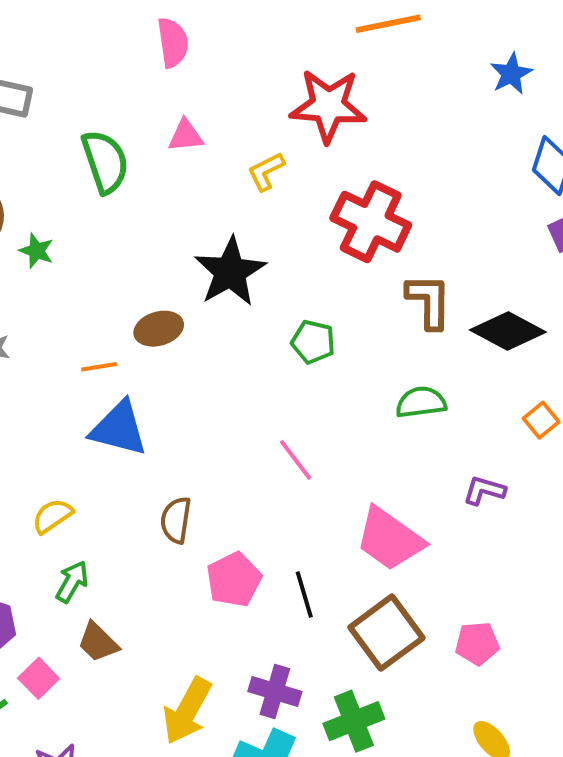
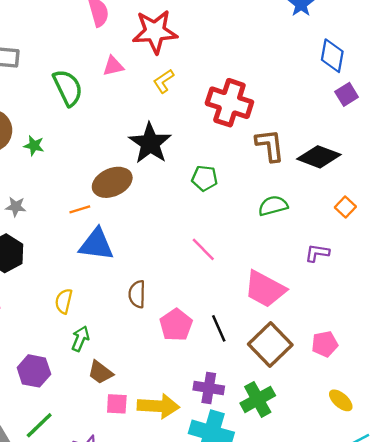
red star: (328, 106) -> (155, 32), moved
brown ellipse: (159, 329) -> (112, 182), size x1.4
yellow semicircle: (52, 516) -> (64, 301), turned -35
pink square: (39, 678) -> (117, 404), moved, turned -35
yellow arrow: (187, 711) -> (158, 406), turned -108

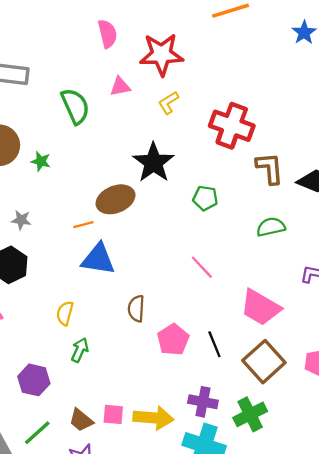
brown trapezoid: (100, 372) -> (81, 420), moved

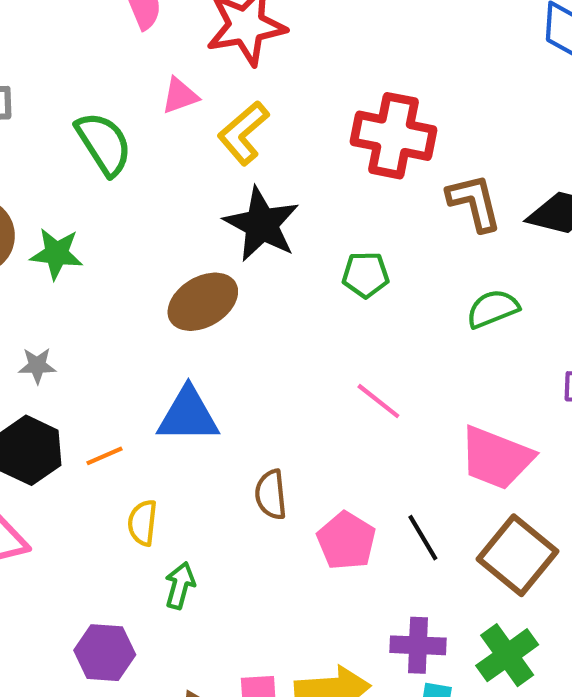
yellow L-shape: (168, 103) -> (243, 133), moved, size x1.4
green star: (41, 161) -> (56, 254), size x1.4
orange line: (83, 225) -> (104, 456), moved

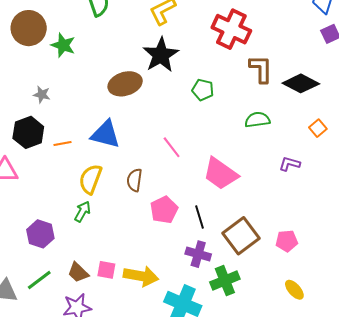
pink line: (378, 401) -> (172, 147), moved
pink trapezoid: (496, 458) -> (220, 174), moved
yellow semicircle: (143, 523) -> (90, 179), moved, size x1.4
purple cross: (418, 645) -> (198, 254), moved

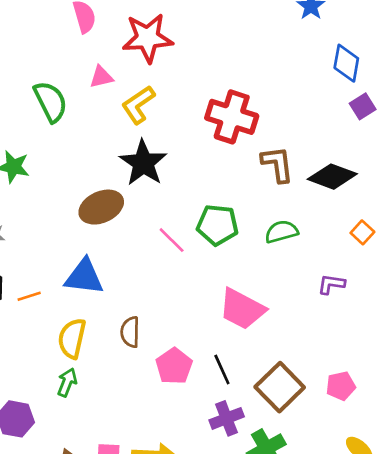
green pentagon: (203, 90) -> (217, 225), moved, size x1.4
pink line: (172, 147) -> (172, 240), moved
purple cross: (198, 254) -> (227, 418), turned -30

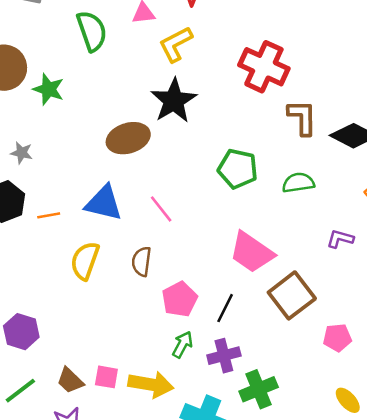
pink line: (172, 240) -> (161, 209), moved
black line: (222, 369) -> (225, 308), turned 44
green arrow: (67, 382) -> (182, 345), moved
brown square: (280, 387) -> (292, 295), moved

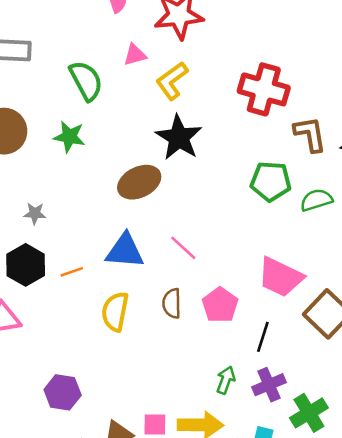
green star: (49, 89) -> (69, 137), moved
green pentagon: (238, 169) -> (271, 181), moved
pink pentagon: (180, 299) -> (220, 305), moved

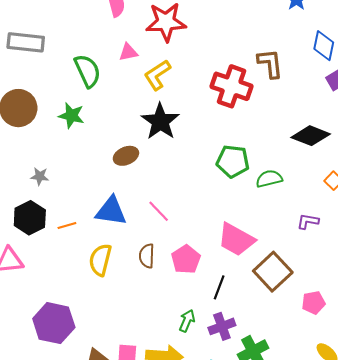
brown L-shape: (310, 134) -> (270, 63), moved
brown ellipse: (139, 182) -> (126, 156), size x0.7
purple hexagon: (63, 392) -> (54, 323), size x1.4

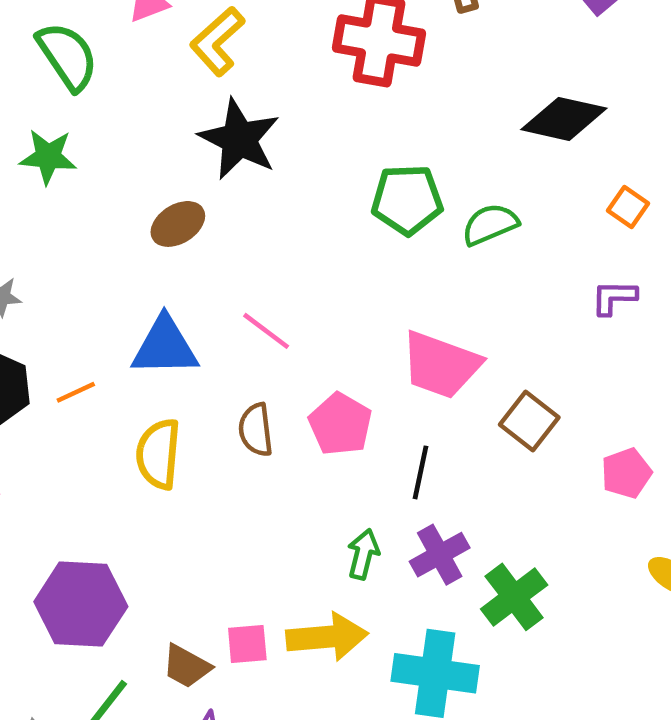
purple L-shape: (308, 221) -> (614, 297), moved
brown square: (273, 272) -> (529, 421), size x0.7

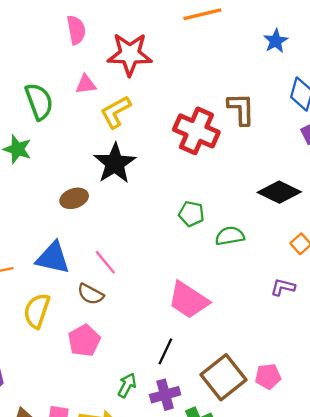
green pentagon: (407, 200) -> (191, 214), size x0.7
brown square: (529, 421) -> (223, 377), moved, size x1.5
pink pentagon: (340, 424) -> (84, 341), moved
brown semicircle: (256, 430) -> (90, 294), moved, turned -68

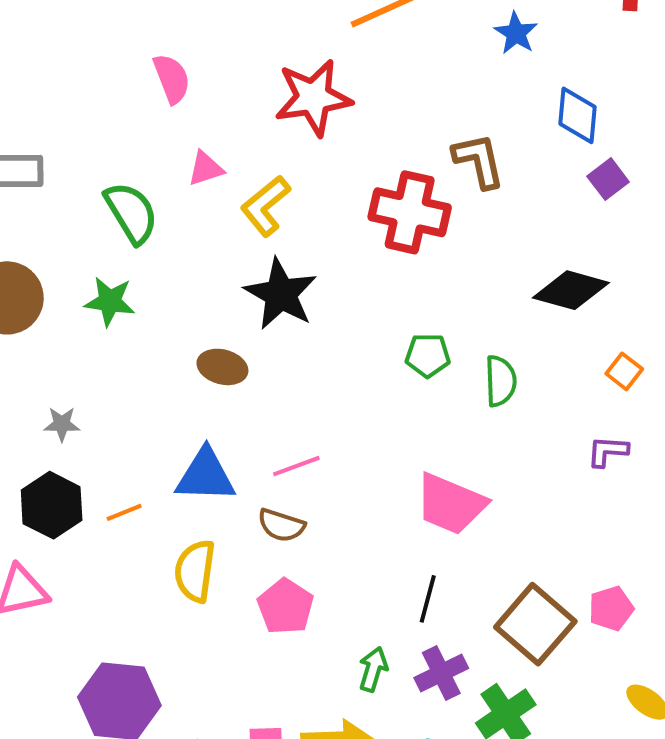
red star: (130, 54) -> (313, 98), moved
brown ellipse: (74, 198) -> (222, 367), turned 44
green semicircle: (230, 236) -> (501, 381), turned 108
pink line: (105, 262) -> (296, 466), turned -60

